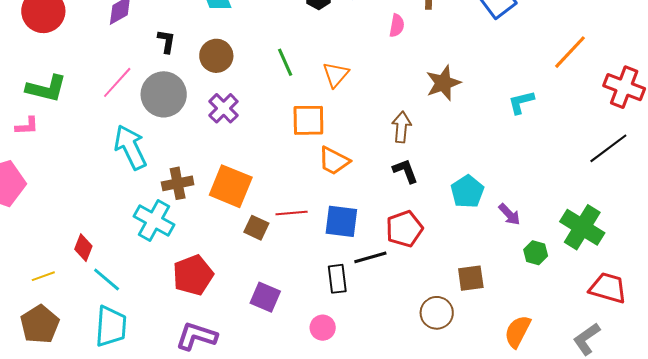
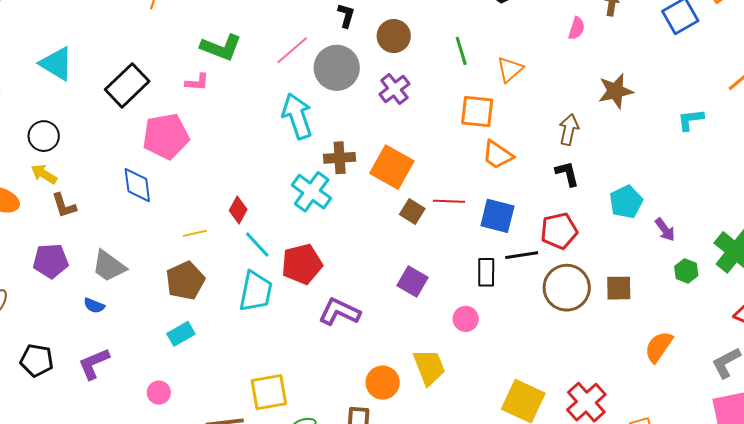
red pentagon: (193, 275) -> (302, 264), moved
brown circle: (437, 313) -> (567, 288), moved, size x1.4

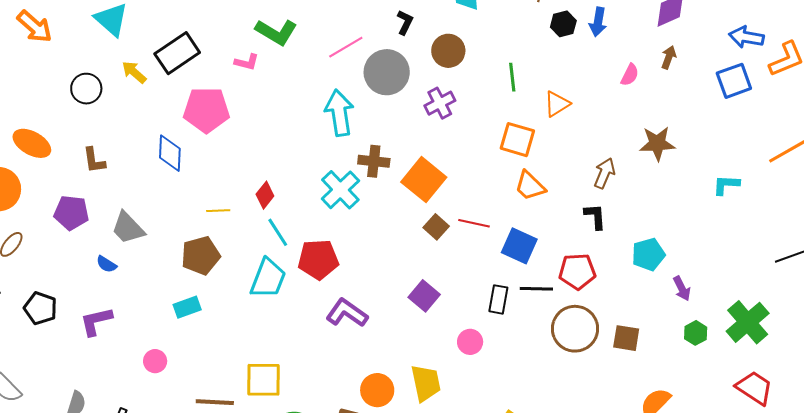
yellow arrow: (44, 174) -> (134, 72), moved

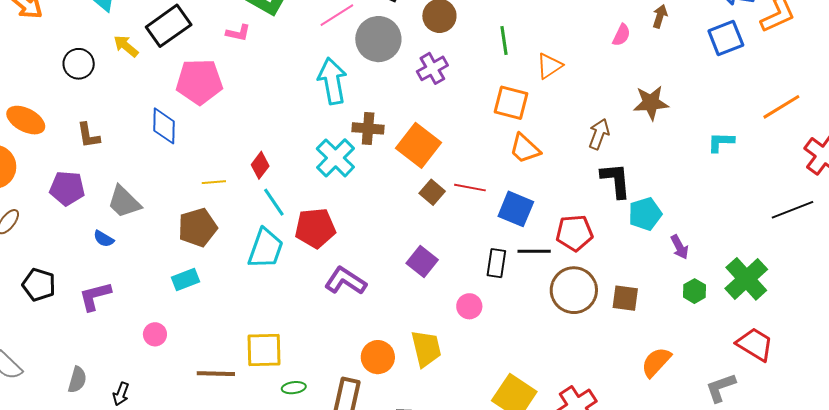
black L-shape: (595, 216) -> (616, 180), moved, size x1.4

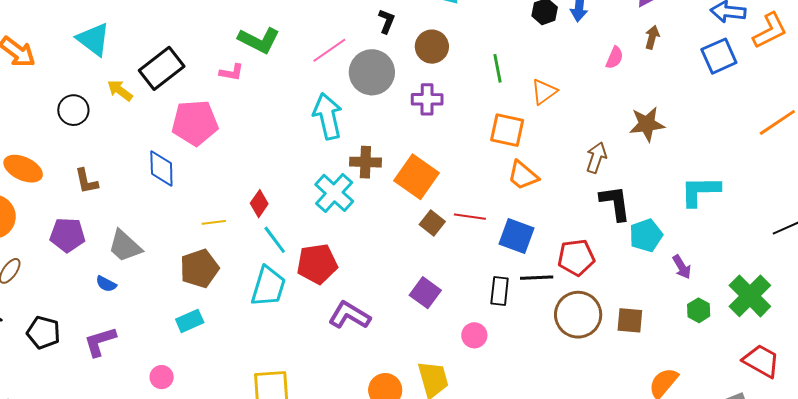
purple cross: (432, 68) -> (427, 99), turned 32
cyan L-shape: (721, 142) -> (700, 191), moved, size x1.5

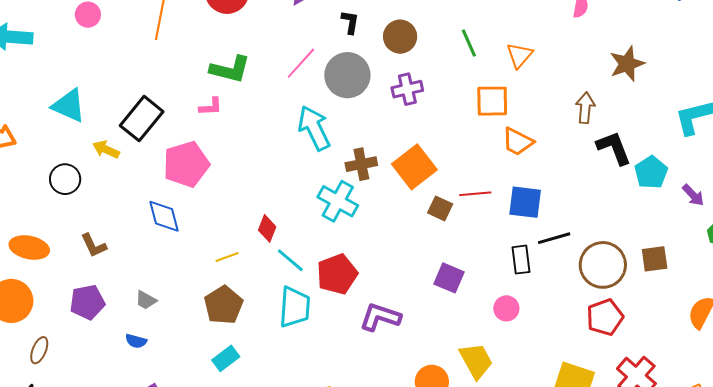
orange square: (417, 177) -> (414, 167), turned 30
gray trapezoid: (125, 246) -> (146, 300), size x0.6
red pentagon: (576, 257) -> (605, 317), moved

